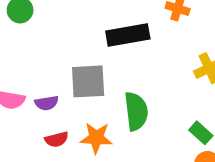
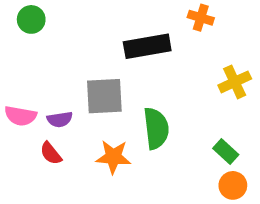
red semicircle: (57, 139) -> (51, 153), moved, turned 65

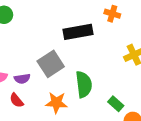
gray square: (104, 96) -> (51, 64), turned -30
green rectangle: (226, 152) -> (116, 104), moved

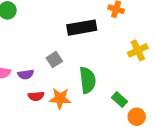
gray square: (51, 64) -> (54, 60), size x0.6
red semicircle: (16, 100) -> (36, 96), moved, turned -56

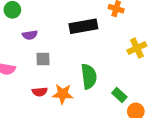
gray square: (54, 60) -> (43, 59), moved, turned 32
purple semicircle: (26, 74) -> (30, 35), moved

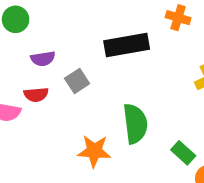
gray square: (43, 59) -> (77, 81), moved, turned -32
red semicircle: (40, 92) -> (36, 95), moved

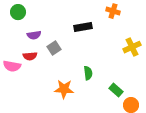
black rectangle: (127, 45) -> (83, 27), size x0.7
green semicircle: (135, 124) -> (88, 73), size x0.6

